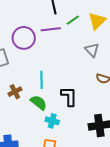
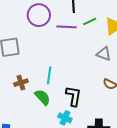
purple circle: (24, 38) -> (39, 15), moved
gray triangle: (92, 50) -> (104, 54), turned -35
cyan cross: (52, 121) -> (65, 118), moved

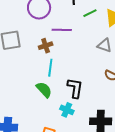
purple line: (67, 27) -> (62, 30), moved
brown cross: (21, 83) -> (46, 46), moved

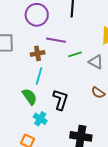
green line: (90, 13) -> (75, 54), moved
cyan cross: (67, 110) -> (40, 119), moved

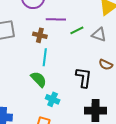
brown cross: (38, 53) -> (40, 35), turned 32
black L-shape: (60, 100) -> (84, 77), moved

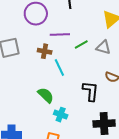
cyan line: (45, 57) -> (59, 68), moved, turned -30

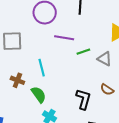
brown cross: (45, 51) -> (17, 80), moved
cyan line: (59, 68) -> (42, 68), moved

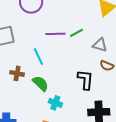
purple line: (64, 38) -> (55, 34), moved
gray triangle: (105, 59) -> (100, 45), moved

